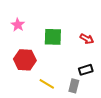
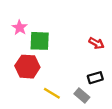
green square: (53, 37) -> (40, 41), moved
gray rectangle: (74, 86) -> (82, 95), turned -64

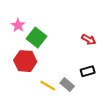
green square: (40, 41) -> (36, 38), turned 36
gray rectangle: (82, 95) -> (67, 85), moved

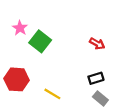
red hexagon: (25, 61) -> (17, 79), moved
gray rectangle: (67, 85) -> (100, 98), moved

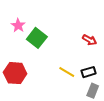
yellow line: (52, 94) -> (67, 72), moved
gray rectangle: (100, 98) -> (93, 91), turned 72

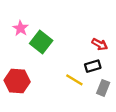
black rectangle: (89, 72) -> (93, 66), moved
gray rectangle: (93, 91) -> (103, 88), moved

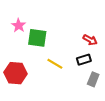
green square: (41, 42) -> (37, 38), turned -30
yellow line: (74, 80) -> (55, 64), moved

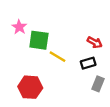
yellow line: (55, 64) -> (58, 57), moved
red hexagon: (16, 73) -> (30, 87), moved

